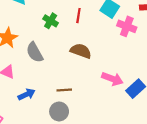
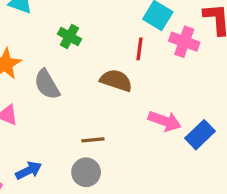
red line: (78, 16) -> (139, 49), moved
blue arrow: (27, 94) -> (29, 170), moved

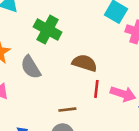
green cross: (69, 37) -> (48, 30), size x1.5
red line: (139, 49) -> (96, 89), moved

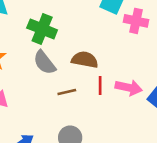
gray semicircle: (31, 67) -> (44, 63), moved
brown line: (67, 110) -> (67, 92), moved

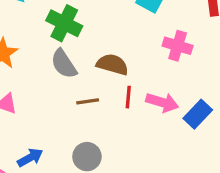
pink cross: (136, 21) -> (178, 46), moved

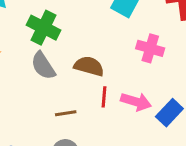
brown line: (88, 101) -> (66, 113), moved

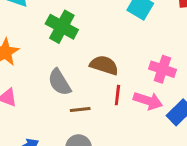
pink cross: (150, 48) -> (162, 69), moved
gray semicircle: (43, 66) -> (59, 82), moved

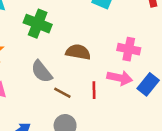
red line: (117, 95) -> (94, 90), moved
brown line: (80, 110) -> (62, 93), turned 42

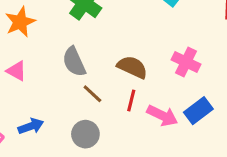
brown semicircle: (78, 52) -> (132, 67), moved
pink arrow: (120, 78) -> (162, 116), moved

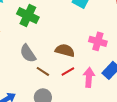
red line: (131, 101) -> (68, 71), turned 56
pink arrow: (162, 116) -> (89, 77), turned -102

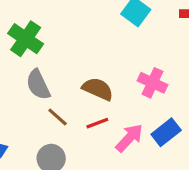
green cross: (28, 15) -> (26, 39), moved
pink arrow: (89, 77) -> (129, 138), turned 30

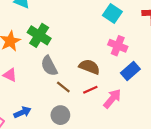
pink cross: (152, 83) -> (118, 46), moved
blue rectangle: (166, 132) -> (130, 71), moved

